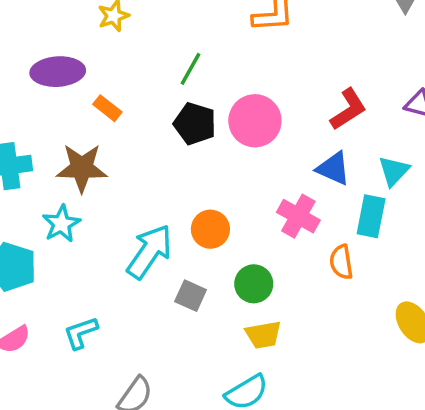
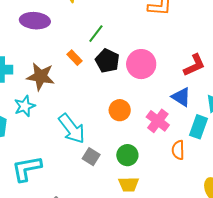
green line: (190, 69) -> (96, 34), moved
orange rectangle: (107, 108) -> (75, 58), moved
orange circle: (210, 229) -> (120, 110), moved
cyan arrow: (149, 252) -> (72, 129), turned 100
cyan L-shape: (81, 333) -> (27, 169), size x1.5

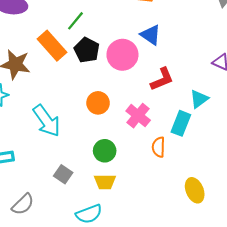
orange rectangle: (75, 58) -> (52, 46), size x1.8
red L-shape: (194, 65) -> (162, 79), moved
blue triangle: (181, 97) -> (151, 35), moved
gray square: (91, 157) -> (63, 174), moved

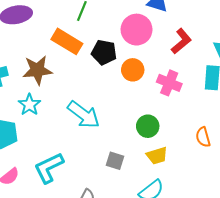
black pentagon: (87, 50) -> (104, 52), moved
orange circle: (98, 103) -> (133, 70), moved
orange semicircle: (159, 147) -> (203, 137), moved

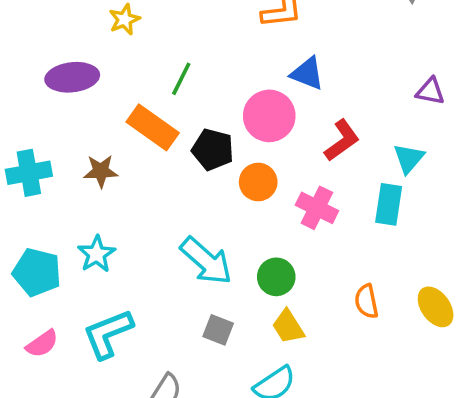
brown star: (37, 70) -> (101, 171), size x0.7
cyan star: (29, 105) -> (97, 254), moved
cyan arrow: (84, 115) -> (206, 261), moved
yellow trapezoid: (157, 156) -> (288, 327), turned 70

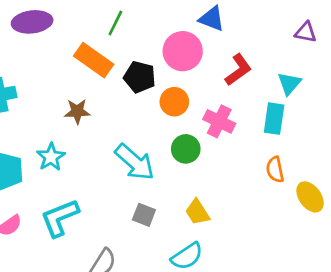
brown star: (101, 171) -> (77, 111), moved
green circle: (276, 277) -> (186, 149), moved
orange semicircle: (366, 301) -> (275, 170), moved

